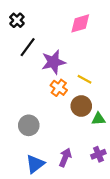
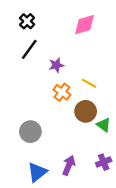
black cross: (17, 20) -> (27, 21), moved
purple star: (53, 62) -> (56, 65), size x0.6
green triangle: (98, 119) -> (104, 125), turned 40

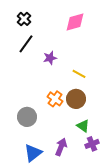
orange cross: (62, 92) -> (55, 99), moved
green triangle: (104, 125) -> (83, 126), moved

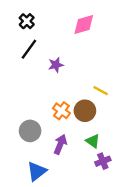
yellow line: (79, 74) -> (101, 91), moved
purple arrow: (61, 147) -> (60, 144), moved

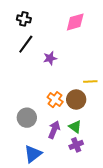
black cross: (27, 21) -> (24, 19), turned -32
yellow line: (101, 91) -> (90, 81), turned -32
green triangle: (93, 141) -> (75, 127), moved
purple cross: (103, 161) -> (76, 145), moved

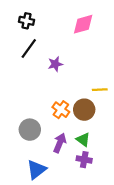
purple cross: (76, 145) -> (84, 160), turned 32

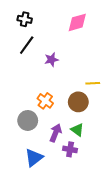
orange cross: (61, 110) -> (45, 101), moved
purple cross: (84, 160) -> (70, 149), moved

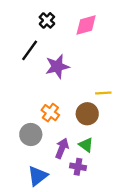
black cross: (25, 19) -> (47, 20), moved, turned 32
purple star: (51, 60) -> (57, 67), size x1.5

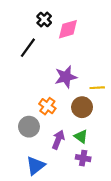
pink diamond: (86, 25) -> (68, 29), moved
purple star: (57, 67) -> (66, 77), moved
purple cross: (78, 167) -> (83, 158), moved

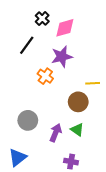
purple star: (66, 77) -> (62, 57), moved
orange cross: (47, 106) -> (45, 76), moved
purple cross: (83, 158) -> (71, 162), moved
blue triangle: (35, 166) -> (17, 157), moved

